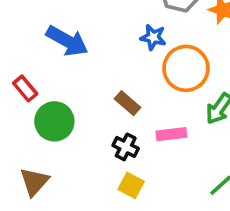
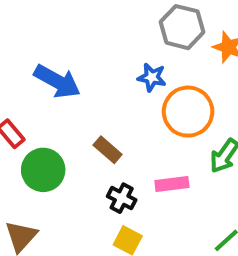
brown rectangle: (127, 103) -> (108, 150), moved

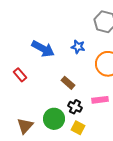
blue star: (152, 77) -> (78, 47), moved
green circle: (43, 170) -> (54, 119), moved

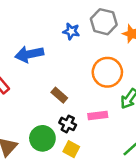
blue star: (78, 47) -> (71, 31), moved
blue arrow: (43, 49) -> (29, 54), turned 140

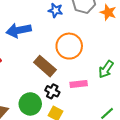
orange circle: (107, 72) -> (69, 46), moved
brown rectangle: (59, 95) -> (45, 66), size x1.5

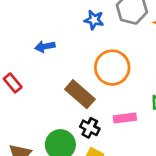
blue arrow: (19, 30) -> (45, 47), size x0.6

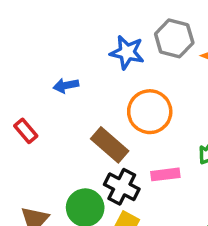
blue star: (94, 20) -> (127, 52), size x1.4
black cross: (90, 128) -> (122, 187), size x1.4

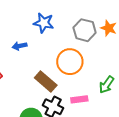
gray hexagon: (174, 38) -> (85, 30), moved
blue star: (127, 52) -> (44, 23), moved

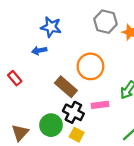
blue star: (44, 23) -> (51, 27), moved
gray hexagon: (85, 30) -> (105, 22), moved

